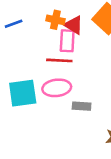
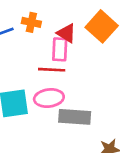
orange cross: (55, 20) -> (31, 22), moved
gray rectangle: (82, 106) -> (75, 117), size x1.6

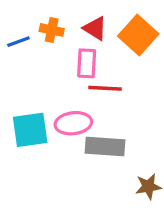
red triangle: (67, 33) -> (95, 28), moved
red line: (52, 70) -> (105, 88), moved

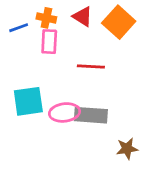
pink rectangle: (87, 63) -> (49, 42), moved
pink ellipse: (73, 123) -> (64, 112), moved

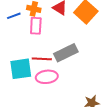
red line: (91, 67) -> (42, 59), moved
gray rectangle: (91, 115) -> (66, 53), moved, turned -30

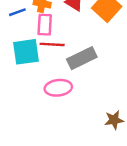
red line: (42, 59) -> (52, 44), moved
cyan square: (21, 69) -> (26, 52), moved

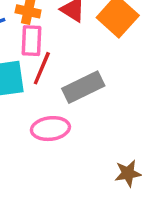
red line: (52, 44) -> (42, 68), turned -70

